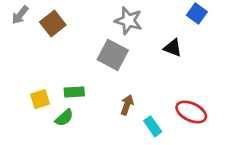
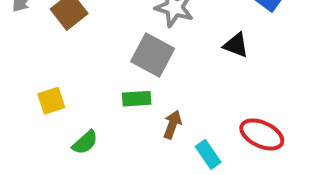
green rectangle: (74, 92) -> (137, 99), moved
yellow square: (40, 99) -> (51, 101), moved

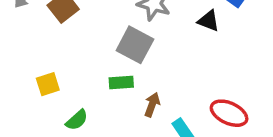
black triangle: (236, 45) -> (209, 21), moved

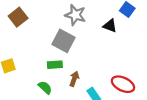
green semicircle: (77, 120) -> (45, 87), moved, turned -96

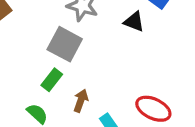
green rectangle: (55, 65) -> (52, 80), turned -48

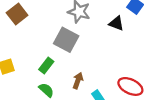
green rectangle: (52, 80) -> (46, 65), moved

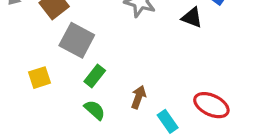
gray square: (66, 40) -> (77, 40), moved

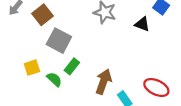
brown arrow: (138, 97) -> (104, 82), size x1.5
green semicircle: (95, 110) -> (54, 79), moved

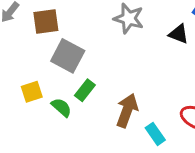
brown square: (43, 15) -> (46, 22), turned 30

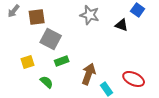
green rectangle: (85, 90) -> (62, 61), turned 32
green semicircle: (61, 107) -> (47, 82), moved

